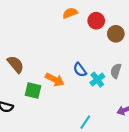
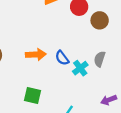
orange arrow: (55, 80) -> (36, 54), moved, turned -30
green square: (33, 90) -> (32, 95), moved

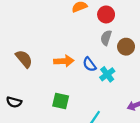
brown circle: (100, 20) -> (126, 47), moved
gray semicircle: (100, 59) -> (106, 38), moved

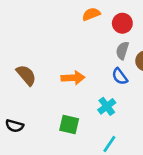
blue semicircle: (89, 64) -> (120, 76), moved
cyan cross: (107, 74) -> (107, 106), moved

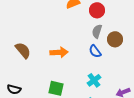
cyan cross: (107, 106) -> (94, 80), moved

